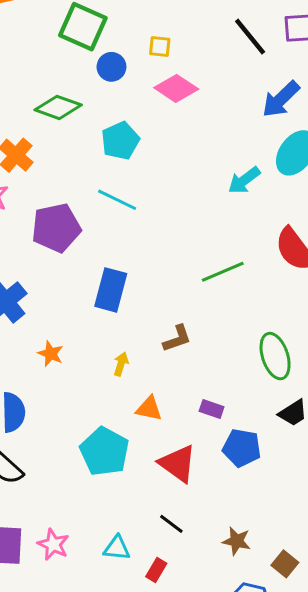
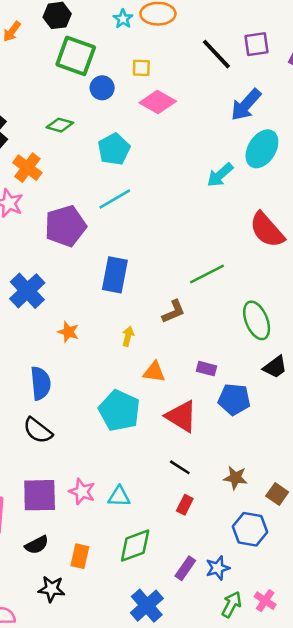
green diamond: (58, 107) -> (60, 125), size x0.7
cyan line: (117, 200) -> (115, 199), turned -52
green line: (223, 272) -> (207, 274), moved
cyan triangle: (117, 548) -> (119, 496), moved
red rectangle: (156, 570) -> (185, 505), moved

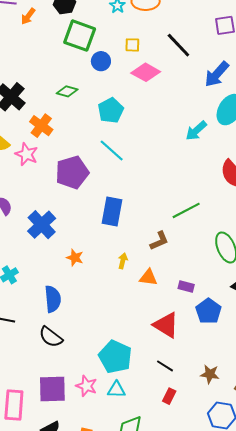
black line: (216, 54) -> (178, 45), moved
cyan line: (115, 199) -> (112, 150), turned 72
orange triangle: (154, 372) -> (148, 277), moved
blue pentagon: (234, 399) -> (208, 311), turned 30
cyan pentagon: (119, 411) -> (115, 357), moved

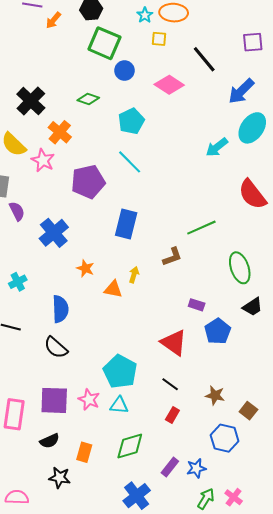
yellow square: (132, 45) -> (159, 39), moved
orange triangle: (148, 277) -> (113, 289), moved

